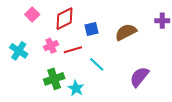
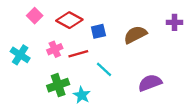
red diamond: (64, 19) -> (69, 20), turned 55
purple semicircle: (139, 77) -> (150, 83), turned 30

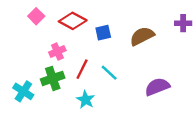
red line: (78, 54) -> (82, 69), moved, turned -48
cyan cross: (20, 55) -> (23, 91), moved
green cross: (58, 85) -> (53, 78), moved

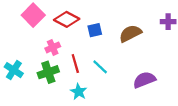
pink square: (36, 16) -> (33, 15), size x1.5
red line: (82, 69) -> (75, 64), turned -42
cyan cross: (23, 91) -> (14, 70), moved

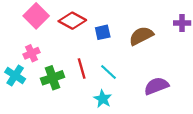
pink cross: (53, 47) -> (31, 53), moved
cyan star: (79, 92) -> (103, 99), moved

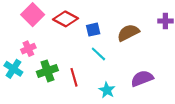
red line: (82, 68) -> (74, 77), moved
cyan line: (109, 72) -> (98, 54), moved
cyan star: (103, 99) -> (107, 90), moved

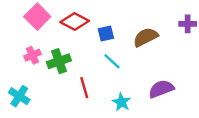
cyan cross: (13, 69) -> (19, 96), moved
green cross: (47, 71) -> (59, 61), moved

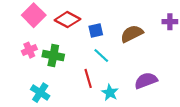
green cross: (59, 61) -> (53, 56), turned 30
red line: (84, 88) -> (88, 78), moved
cyan cross: (19, 96) -> (40, 93), moved

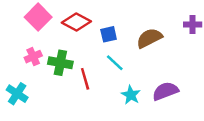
red line: (88, 78) -> (85, 79), moved
cyan cross: (40, 93) -> (17, 94), moved
cyan star: (110, 93) -> (131, 95), moved

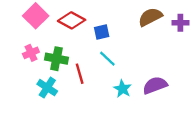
brown semicircle: (149, 38) -> (150, 17), moved
cyan cross: (17, 94) -> (47, 88), moved

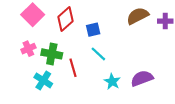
red diamond: (72, 20) -> (66, 19), turned -70

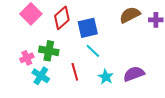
blue square: (93, 30) -> (88, 28), size x1.5
pink cross: (28, 49) -> (27, 58), moved
red line: (73, 68) -> (75, 72), moved

